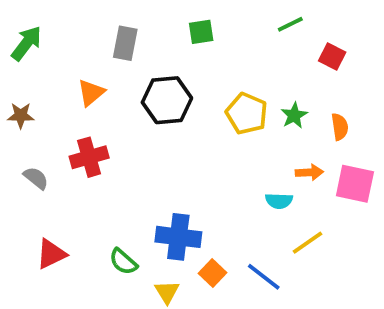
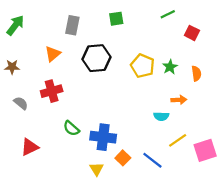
pink square: (355, 184) -> (205, 150), moved, turned -30
green semicircle: (123, 262) -> (71, 128), moved

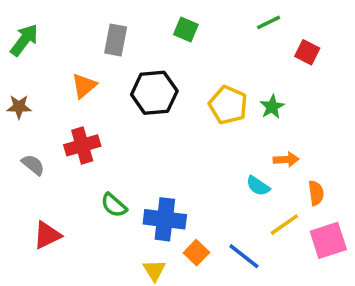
green square: (116, 19) -> (186, 29), turned 32
orange semicircle: (196, 73) -> (316, 193), moved
cyan semicircle: (161, 116) -> (258, 186), turned 32

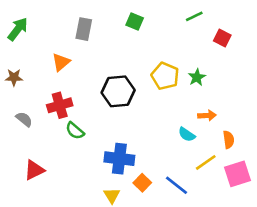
black hexagon: (154, 93) -> (118, 91), moved
green semicircle: (114, 205) -> (75, 131), moved

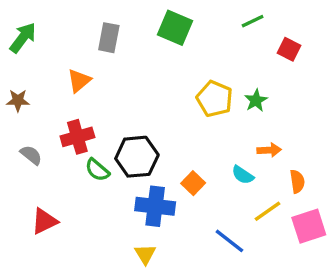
green square: (135, 21) -> (175, 28), size x1.5
black hexagon: (118, 91) -> (137, 157), moved
orange square: (142, 183) -> (193, 183), moved

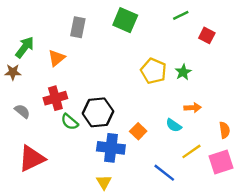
green arrow: (23, 38) -> (25, 47), moved
orange semicircle: (297, 181) -> (225, 130), moved
red triangle: (44, 221) -> (32, 158), size x1.4

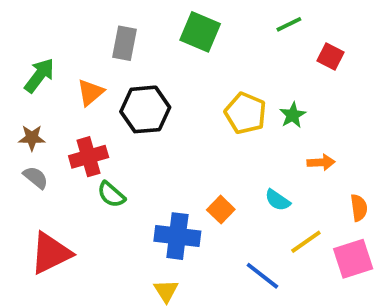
brown star: (13, 72) -> (32, 138), moved
orange arrow: (193, 108) -> (321, 162), moved
black hexagon: (98, 112) -> (145, 109), moved

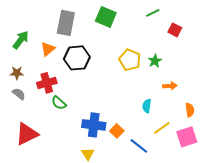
gray rectangle: (124, 43) -> (66, 23), size x1.4
cyan semicircle: (278, 200) -> (147, 106), turned 64
orange square: (221, 210) -> (117, 131), moved

